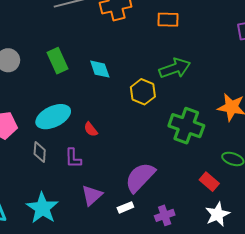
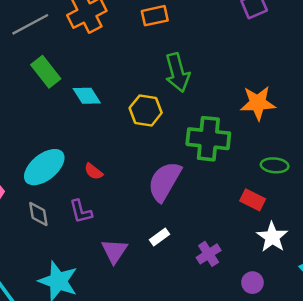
green rectangle: (58, 61) -> (46, 72), moved
green arrow: (175, 68) -> (177, 73), turned 108
purple semicircle: (140, 177) -> (165, 181), moved
white rectangle: (125, 207) -> (159, 237), moved

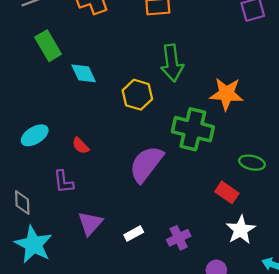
orange star: (258, 103) -> (226, 94), moved
cyan ellipse: (44, 167) -> (35, 135), size x0.7
gray diamond: (38, 214) -> (22, 202), moved
white rectangle: (159, 237) -> (134, 233), moved

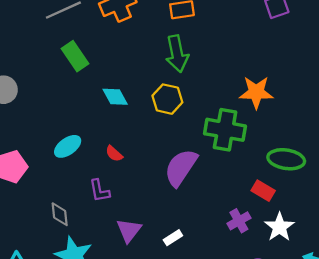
green arrow: (172, 63) -> (177, 54), moved
cyan diamond: (84, 73) -> (115, 97), moved
green ellipse: (252, 163) -> (286, 159), size x1.4
purple cross: (179, 238) -> (239, 221), moved

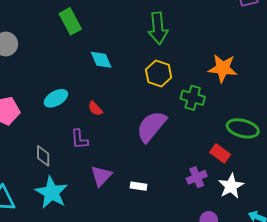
yellow hexagon: (167, 99) -> (159, 74), moved
green cross: (225, 130) -> (193, 98), size x0.7
white rectangle: (173, 238) -> (138, 186), turned 35

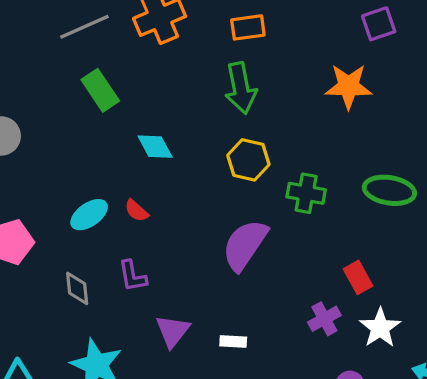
orange star: (223, 68) -> (349, 86), moved
red semicircle: (95, 109) -> (136, 211), moved
green ellipse: (243, 128) -> (389, 190), moved
red rectangle: (220, 153) -> (358, 277), turned 30
gray diamond: (43, 156) -> (77, 288), moved

